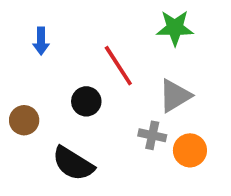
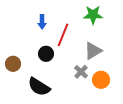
blue arrow: (41, 41) -> (42, 22), moved
red line: (118, 66) -> (63, 35), turned 55
gray cross: (152, 135) -> (81, 72), turned 32

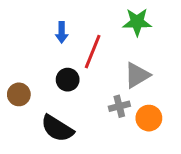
gray cross: (81, 72) -> (119, 106), turned 32

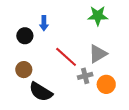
red line: (93, 52) -> (66, 57), moved, turned -70
black circle: (68, 80) -> (25, 36), moved
brown circle: (19, 94) -> (24, 70), moved

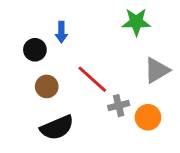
gray triangle: (98, 54) -> (157, 70), moved
brown circle: (24, 70) -> (47, 86), moved
black semicircle: (41, 92) -> (57, 128), turned -55

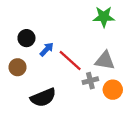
blue arrow: (61, 32) -> (47, 49), moved, turned -136
gray triangle: (157, 70) -> (105, 61), moved, turned 40
brown circle: (47, 86) -> (18, 67), moved

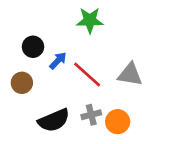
green star: (104, 17) -> (90, 20), moved
gray cross: (90, 81) -> (91, 115), moved
orange circle: (113, 90) -> (118, 122), moved

